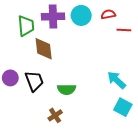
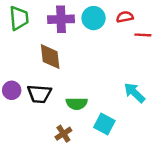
green trapezoid: (26, 26) -> (19, 18), moved
black trapezoid: (34, 81) -> (39, 94), turned 115
cyan square: (123, 107) -> (104, 124), moved

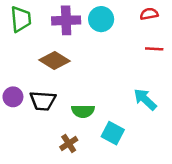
red semicircle: (125, 17) -> (149, 14), moved
red line: (143, 35) -> (154, 49), moved
brown diamond: (50, 57) -> (54, 61), turned -52

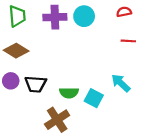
brown diamond: (54, 61) -> (16, 51), moved
cyan square: (113, 133) -> (94, 98), moved
brown cross: (69, 144) -> (57, 120), size x1.6

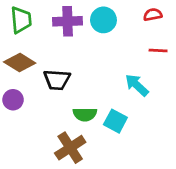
cyan arrow: (121, 83) -> (137, 85), moved
black trapezoid: (36, 84) -> (57, 80), moved

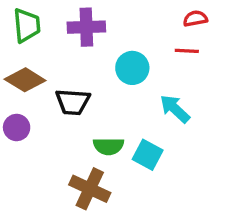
cyan circle: (103, 20) -> (132, 68), moved
red line: (158, 51) -> (187, 51), moved
brown cross: (70, 148) -> (90, 189), turned -32

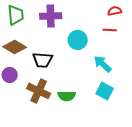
green semicircle: (108, 146) -> (67, 96), moved
cyan square: (148, 155) -> (105, 91), moved
brown cross: (90, 189) -> (39, 91), moved

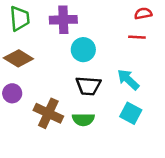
cyan circle: (78, 40) -> (83, 50), moved
black trapezoid: (43, 60) -> (88, 86), moved

